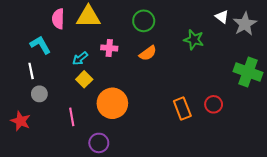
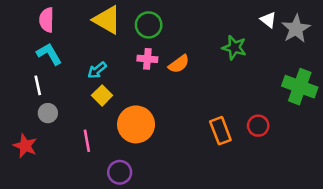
yellow triangle: (88, 17) -> (107, 20), turned 30
pink semicircle: (58, 19) -> (47, 20), moved
green circle: (144, 21) -> (149, 25), moved
pink cross: (109, 48) -> (147, 59), moved

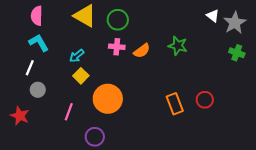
green star: (234, 48) -> (178, 46), moved
white line: (38, 85) -> (30, 68), turned 35
green cross: (300, 87) -> (237, 53), moved, size x0.6
pink line: (87, 141) -> (69, 112), turned 30

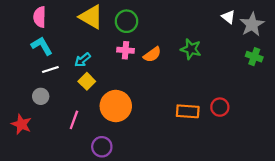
white line: (30, 68) -> (50, 70), moved, turned 49
orange rectangle: (175, 104) -> (188, 111), turned -65

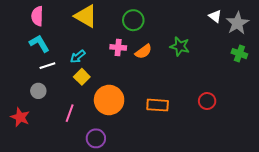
green circle: (127, 21) -> (133, 20), moved
orange rectangle: (188, 111) -> (158, 105), moved

